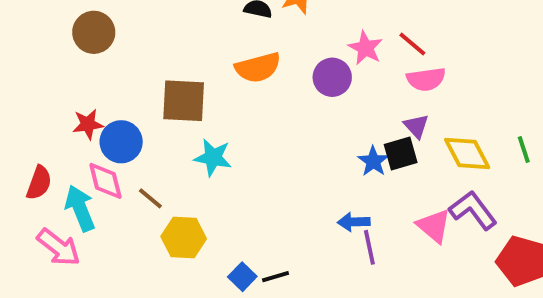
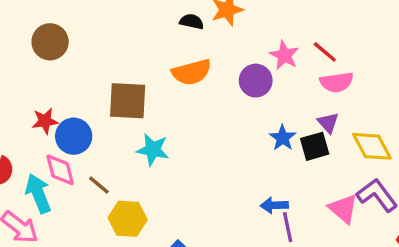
blue star: (373, 161) -> (283, 138), moved

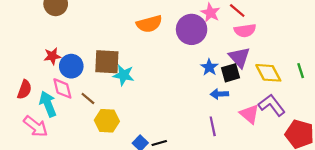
purple circle: (256, 81) -> (192, 29), size x1.4
brown square: (128, 101) -> (107, 62), moved
purple triangle: (328, 123) -> (239, 57), size x1.5
blue arrow: (274, 205) -> (219, 94), moved

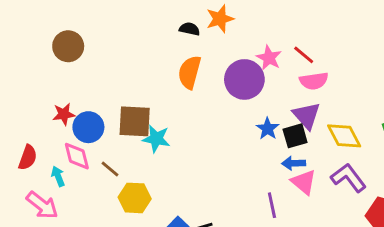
orange semicircle: (149, 24) -> (190, 72), turned 120
blue arrow: (219, 94) -> (294, 163), moved
cyan arrow: (48, 104) -> (58, 176), size x0.6
pink triangle: (249, 114) -> (304, 182), moved

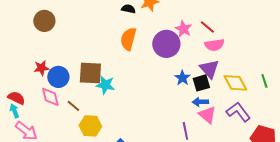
red semicircle: (28, 157) -> (16, 98), turned -84
cyan arrow: (58, 176) -> (14, 111), moved

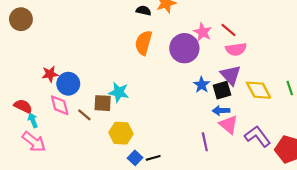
brown circle: (44, 21) -> (21, 19), moved
brown square: (90, 73) -> (103, 103), moved, size x0.7
cyan arrow: (14, 111) -> (33, 120), moved
purple L-shape: (238, 112) -> (257, 136), moved
yellow hexagon: (90, 126) -> (121, 133), moved

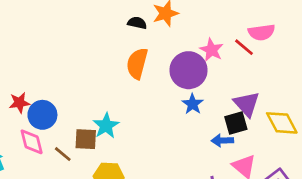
pink semicircle: (236, 49) -> (262, 32), moved
blue star: (202, 85) -> (193, 104), moved
cyan star: (119, 92) -> (106, 126), turned 30
blue arrow: (221, 111) -> (222, 141), moved

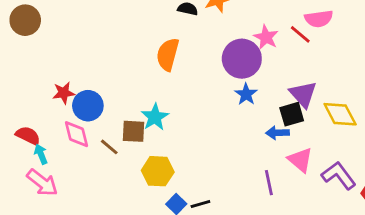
orange semicircle: (137, 63) -> (168, 54), moved

